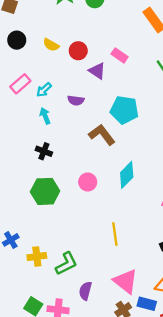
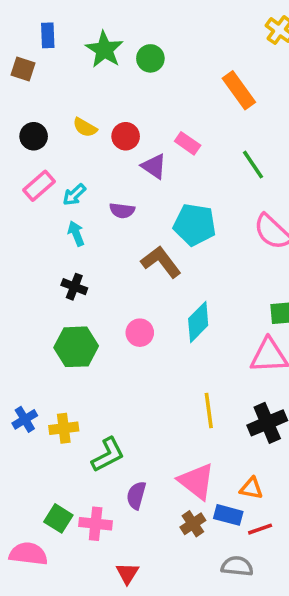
black circle: (17, 40) -> (34, 136), moved
yellow line: (115, 234) -> (209, 410), moved
yellow cross: (37, 257) -> (64, 428), moved

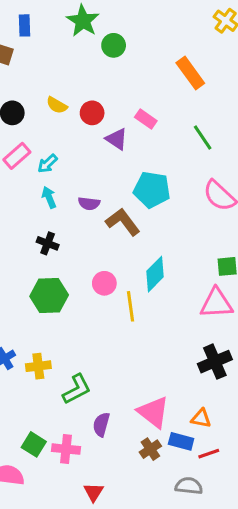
green star: (104, 50) -> (83, 21), moved
purple semicircle: (122, 211) -> (89, 203), moved
yellow line: (209, 410) -> (130, 306), moved

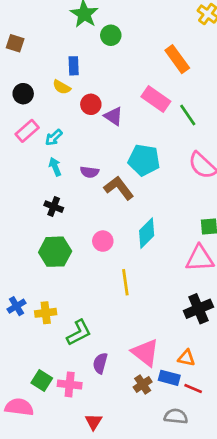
blue rectangle: (25, 25) -> (74, 66), moved
red circle: (92, 113) -> (91, 104), moved
pink rectangle: (146, 119) -> (156, 99), moved, size x1.5
yellow line: (130, 306) -> (125, 282), moved
red line: (209, 454) -> (193, 388), turned 42

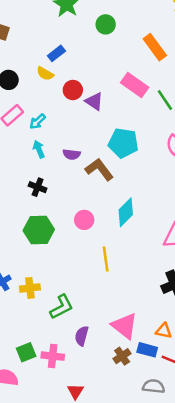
green circle: (111, 35) -> (106, 24), moved
blue rectangle: (74, 66) -> (56, 53), turned 54
green square: (42, 380) -> (26, 352), turned 36

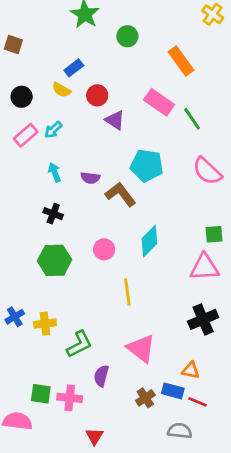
red circle: (73, 90) -> (97, 95), moved
cyan arrow: (38, 122) -> (53, 130), moved
pink triangle: (125, 326) -> (141, 348), moved
green square: (26, 352) -> (41, 394), turned 30

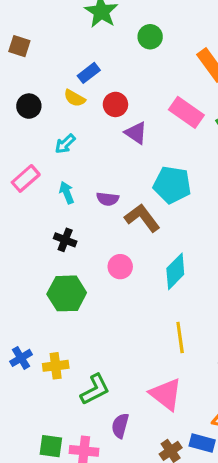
pink rectangle: (26, 135) -> (26, 178), moved
pink circle: (104, 249) -> (120, 267), moved
yellow line: (127, 292) -> (180, 338), moved

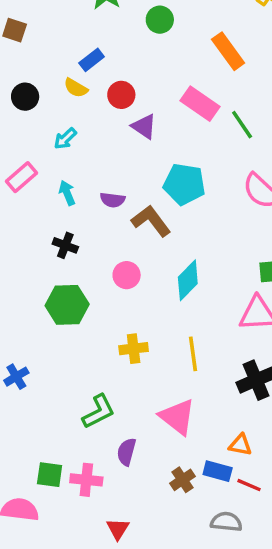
yellow cross: (56, 366) -> (134, 349), moved

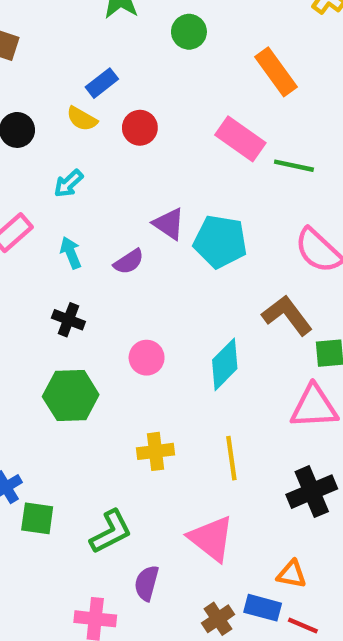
green line: (242, 125) -> (294, 166), turned -44
purple triangle: (144, 126) -> (169, 224), moved
purple semicircle: (113, 200) -> (129, 262), turned -40
brown L-shape: (151, 221) -> (287, 315), moved
green square: (50, 475) -> (37, 518), moved

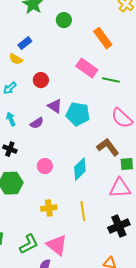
red circle: (140, 128) -> (41, 80), moved
pink triangle: (211, 538) -> (57, 245), moved

